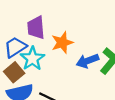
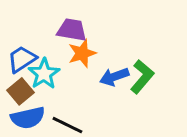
purple trapezoid: (36, 28) -> (72, 30), moved, turned 105

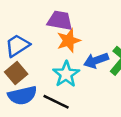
cyan star: (44, 74) -> (66, 74), moved

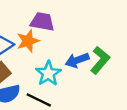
orange star: (69, 41) -> (28, 41), moved

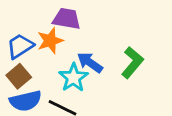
blue arrow: (77, 60) -> (90, 63), moved, turned 55

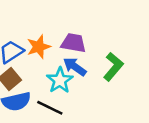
purple trapezoid: (67, 19) -> (73, 43), moved

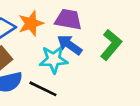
cyan star: (60, 80) -> (54, 59), turned 30

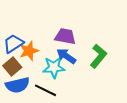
orange star: (31, 23) -> (29, 51), moved

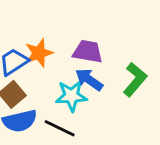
orange star: (29, 51) -> (39, 53), moved

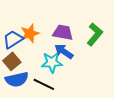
green L-shape: (135, 80) -> (95, 34), moved

